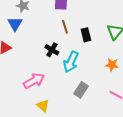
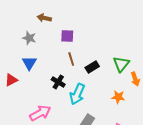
blue triangle: (15, 24) -> (29, 63), moved
black rectangle: (86, 35) -> (92, 67), turned 72

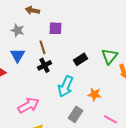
brown line: (71, 59) -> (42, 47), moved
black cross: (58, 82) -> (44, 65), moved, turned 32
orange star: (118, 97) -> (94, 94), moved

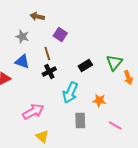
purple square: (56, 28) -> (60, 35), turned 32
blue triangle: (18, 55) -> (22, 62), turned -42
gray rectangle: (76, 114) -> (80, 121), turned -35

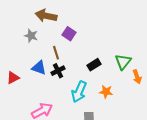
brown arrow: (37, 17) -> (46, 16), size x1.5
blue triangle: (22, 62) -> (39, 68), moved
orange star: (99, 101) -> (106, 92), moved

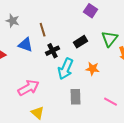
purple square: (69, 34) -> (91, 11), moved
gray star: (31, 36) -> (13, 21), moved
black cross: (58, 71) -> (53, 51), moved

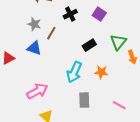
gray star: (13, 21) -> (34, 24), moved
brown line: (43, 30) -> (51, 33), turned 48
black cross: (53, 51) -> (70, 14), moved

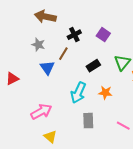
brown line: (51, 33) -> (63, 54), moved
blue triangle: (34, 48) -> (47, 68), moved, turned 35

